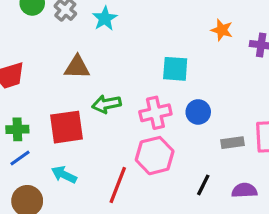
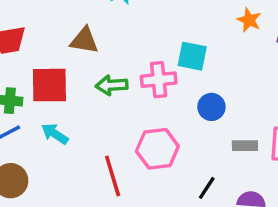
pink cross: (155, 113) -> (159, 80), moved
red square: (66, 127) -> (49, 85), moved
cyan arrow: (64, 175) -> (55, 134), moved
red line: (118, 185) -> (113, 176), turned -45

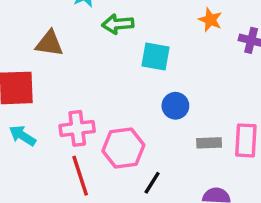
pink cross: (159, 80) -> (77, 128), moved
green arrow: (112, 85) -> (118, 24), moved
black line: (207, 188) -> (152, 183), moved

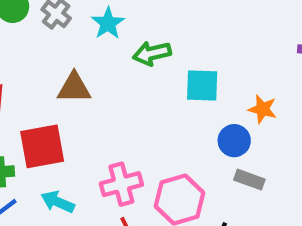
orange star: (210, 20) -> (263, 109), moved
gray rectangle: (209, 143) -> (249, 180), moved, turned 30

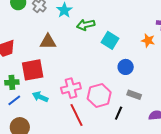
cyan square: (202, 85) -> (110, 40), turned 30
orange star: (263, 109) -> (148, 41), moved
gray rectangle: (249, 180) -> (134, 95), moved

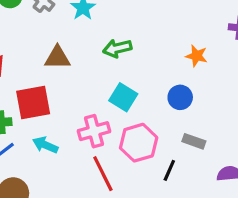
green arrow: (86, 25) -> (117, 48), moved
cyan square: (110, 40) -> (123, 97), moved
orange star: (148, 41) -> (197, 56), moved

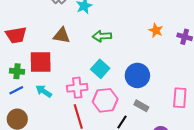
orange star: (197, 56) -> (156, 30), moved
blue circle: (180, 97) -> (137, 75), size x1.5

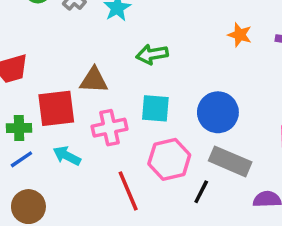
brown triangle: (62, 35) -> (94, 80), moved
cyan square: (100, 69) -> (155, 108), turned -30
pink cross: (77, 88) -> (110, 128), moved
gray rectangle: (141, 106) -> (230, 161), size x1.6

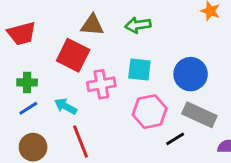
brown triangle: (94, 80) -> (92, 25), moved
red square: (56, 108) -> (73, 55), moved, turned 32
red line: (128, 191) -> (81, 142), moved
black line: (201, 192) -> (175, 139), turned 30

